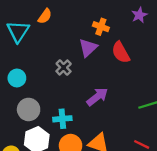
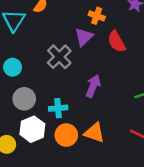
gray cross: (64, 68) -> (59, 57), size x1.5
purple arrow: (97, 97) -> (93, 86), turned -30

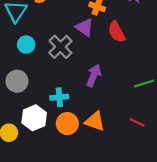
purple triangle: (84, 37) -> (85, 27), turned -42
cyan circle: (13, 67) -> (26, 45), moved
gray circle: (24, 99) -> (17, 81), moved

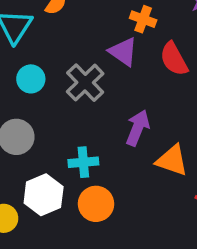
orange triangle: (95, 121) -> (172, 160), moved

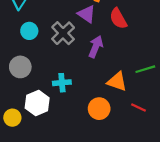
purple arrow: (138, 128) -> (96, 47), moved
orange circle: (96, 204) -> (99, 109), moved

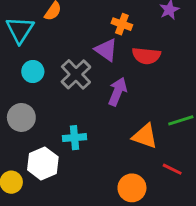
red semicircle: (118, 19) -> (146, 56), turned -55
orange circle: (99, 109) -> (132, 188), moved

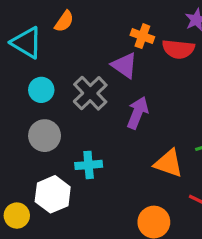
cyan triangle: (20, 30) -> (27, 43), turned -32
red semicircle: (146, 56) -> (178, 49), moved
gray circle: (21, 117) -> (45, 136), moved

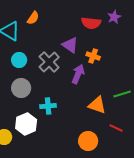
orange cross: (142, 36) -> (93, 56), moved
red semicircle: (178, 49) -> (91, 23), moved

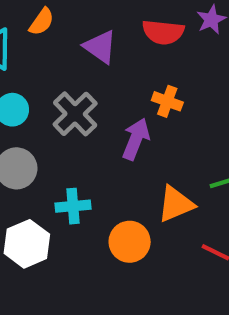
purple triangle: (70, 45) -> (100, 47), moved
orange triangle: (97, 105) -> (176, 204), turned -42
orange circle: (88, 141) -> (130, 242), moved

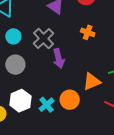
purple arrow: (136, 139) -> (59, 59), moved, turned 144
cyan cross: (73, 206) -> (47, 105), moved, turned -35

